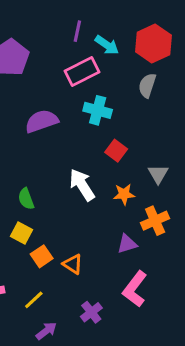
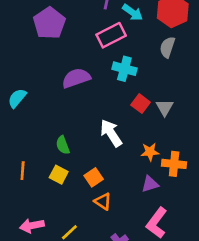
gray triangle: (158, 174) -> (165, 108), moved
orange star: (124, 194) -> (150, 152), moved
orange cross: (155, 221) -> (174, 164), turned 30
orange square: (42, 256) -> (94, 177), moved

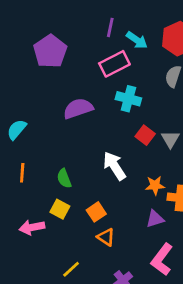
orange line: (23, 171) -> (22, 173), moved
pink arrow: (32, 226) -> (32, 227), moved

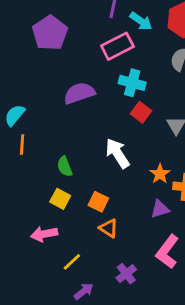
red square: (145, 135) -> (141, 112), moved
orange line: (22, 173) -> (22, 144), moved
orange star: (155, 185) -> (160, 174), turned -30
orange square: (96, 212) -> (98, 202), turned -30
pink arrow: (32, 227) -> (44, 234), moved

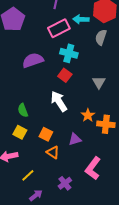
cyan arrow: (141, 21) -> (81, 19), moved, turned 147
red square: (141, 112) -> (65, 75), moved
purple triangle: (160, 209) -> (75, 139), moved

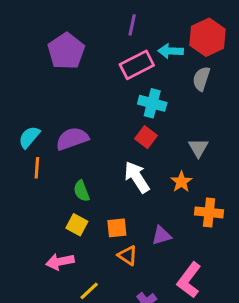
purple semicircle: (33, 60) -> (72, 139), moved
orange star: (88, 115) -> (181, 182), moved
orange square: (46, 134) -> (117, 228), turned -32

